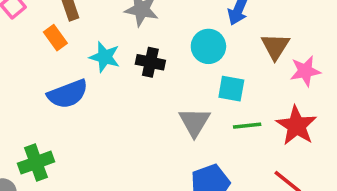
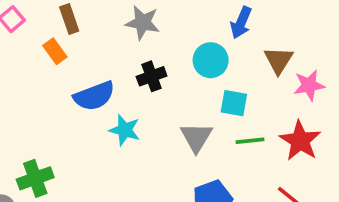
cyan star: (105, 57) -> (125, 130), moved
black cross: (150, 62) -> (152, 76), turned -32
blue semicircle: (68, 94) -> (94, 96), moved

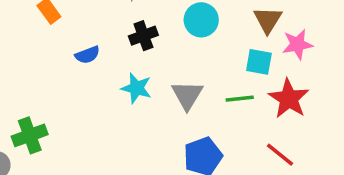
blue semicircle: (94, 96) -> (87, 55), size x0.6
cyan square: (234, 103) -> (259, 62), moved
cyan star: (125, 130) -> (136, 88), moved

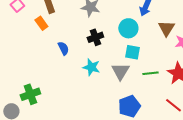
blue semicircle: (87, 55) -> (63, 48), turned -96
cyan square: (259, 62) -> (132, 52), moved

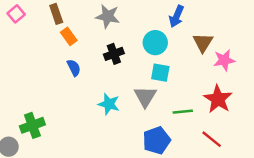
orange rectangle: (41, 23) -> (69, 36), moved
cyan star: (91, 67) -> (109, 104), moved
green line: (150, 73) -> (183, 112), moved

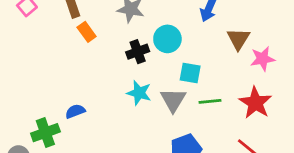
cyan circle: (155, 43) -> (167, 39), moved
blue semicircle: (74, 68) -> (75, 111), moved, turned -84
cyan star: (109, 104) -> (139, 93), moved
green line: (183, 112) -> (210, 101), moved

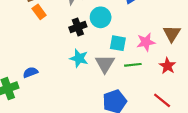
brown triangle: (238, 39) -> (172, 33), moved
pink star: (263, 59) -> (146, 42), moved
red star: (255, 103) -> (167, 66), size x0.7

